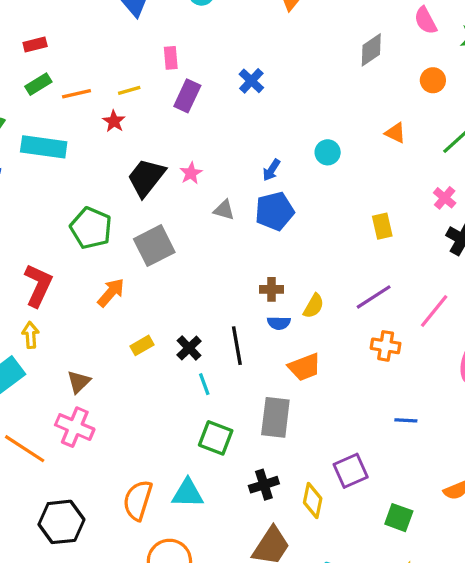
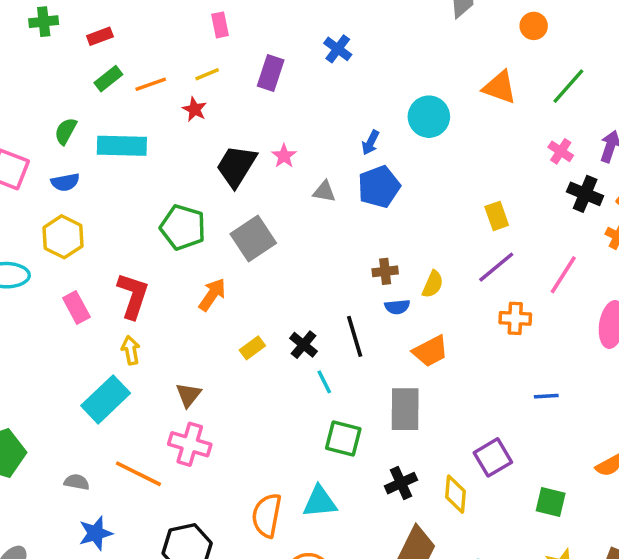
pink rectangle: (171, 58) -> (220, 25), moved
orange triangle: (395, 133) -> (500, 87), size x1.5
cyan circle: (328, 152) -> (429, 117), size x1.5
yellow rectangle: (382, 226) -> (497, 216), moved

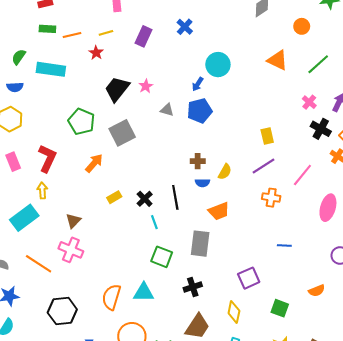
green rectangle: (108, 79) -> (47, 29), turned 35
cyan circle: (429, 117) -> (218, 65), moved
yellow diamond: (456, 494) -> (234, 312), moved

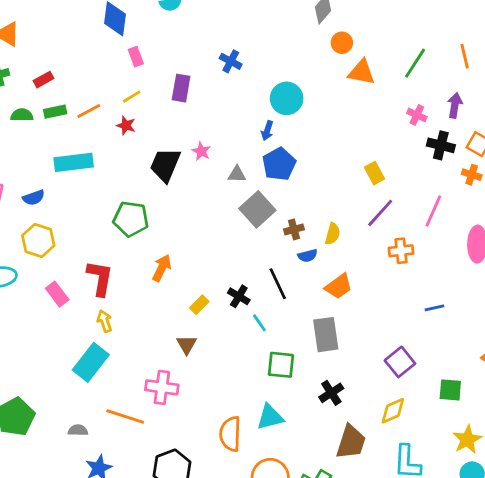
orange circle: (302, 26) -> (342, 43), moved
green semicircle: (19, 57) -> (22, 115), moved, turned 70
gray square: (122, 133) -> (257, 209), moved
brown triangle: (73, 221) -> (187, 345), moved
yellow diamond: (234, 312) -> (393, 411), turned 70

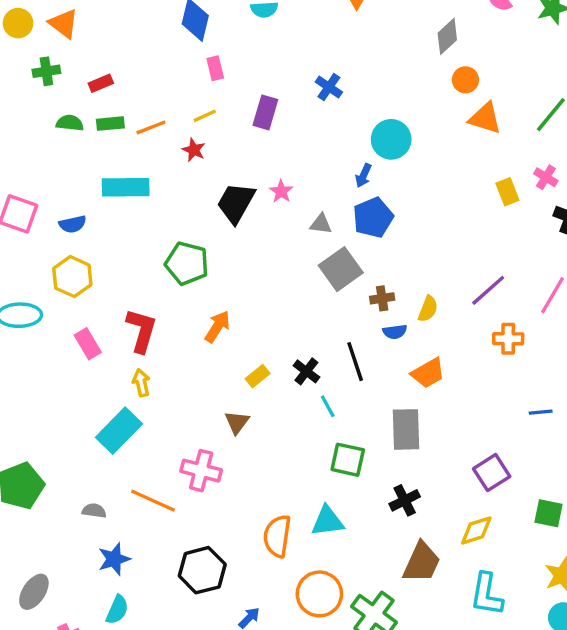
yellow rectangle: (374, 173) -> (507, 192), moved

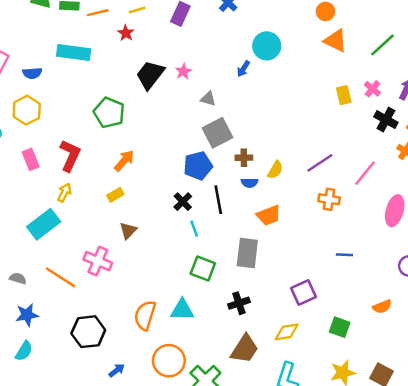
blue pentagon: (373, 218) -> (198, 166), moved
yellow rectangle: (258, 376) -> (115, 195), moved
yellow arrow: (141, 383) -> (64, 193), turned 30

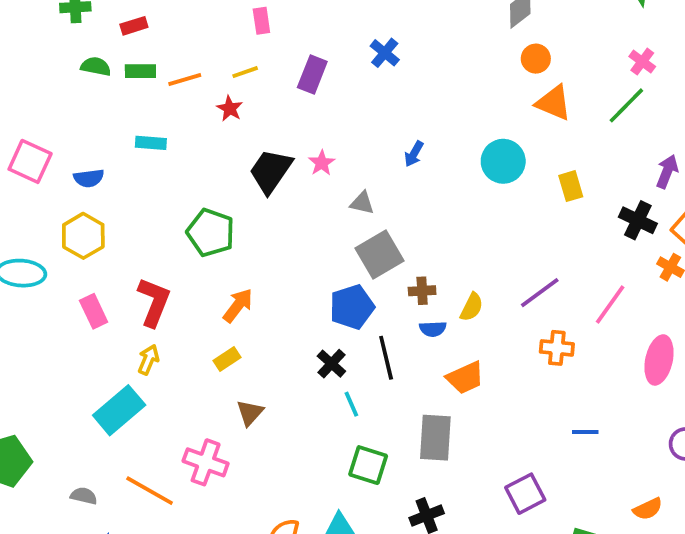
cyan circle: (267, 46) -> (503, 161), moved
cyan rectangle: (74, 52) -> (151, 143), size x0.6
pink cross: (372, 89) -> (642, 62), moved

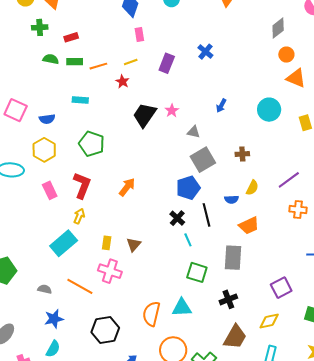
green pentagon: (211, 233) -> (92, 144), moved
brown cross: (422, 291) -> (242, 154), moved
yellow rectangle: (227, 359) -> (107, 243), moved, turned -48

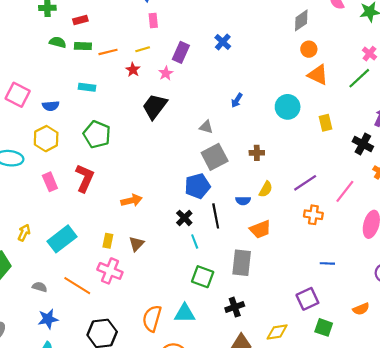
pink star: (172, 111) -> (166, 73), moved
orange arrow: (127, 187) -> (132, 200), moved, turned 36
yellow arrow: (79, 216) -> (24, 233), moved
purple square: (281, 288) -> (307, 299), moved

